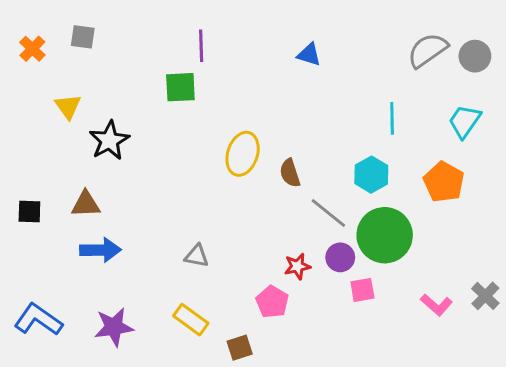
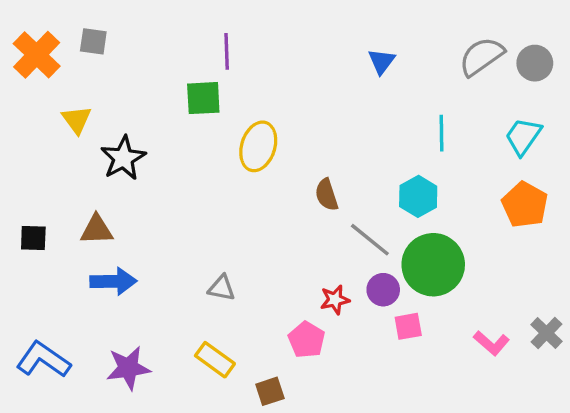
orange cross: (32, 49) -> (37, 55), size x1.6
blue triangle: (309, 55) -> (382, 61), moved, turned 50
yellow ellipse: (243, 154) -> (258, 146), moved
orange pentagon: (444, 182) -> (525, 205), moved

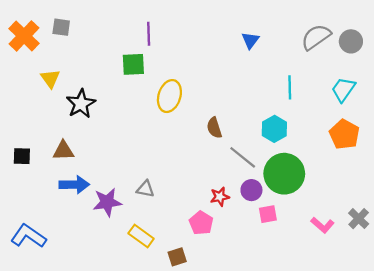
purple star: (128, 368) -> (107, 202), moved

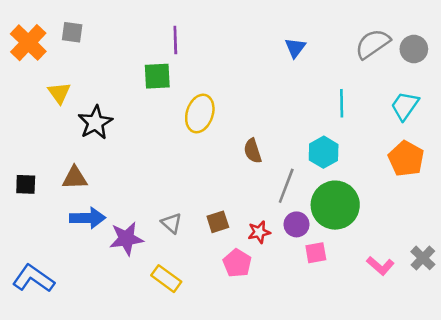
gray line: (243, 157) -> (286, 186), turned 72
gray triangle: (145, 189) -> (171, 223), turned 30
brown square: (177, 257) -> (218, 222), moved

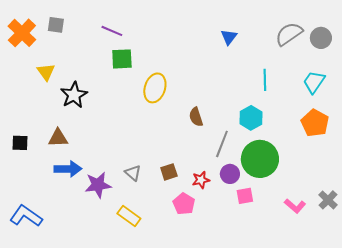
purple line: (175, 40) -> (112, 31), moved, turned -65

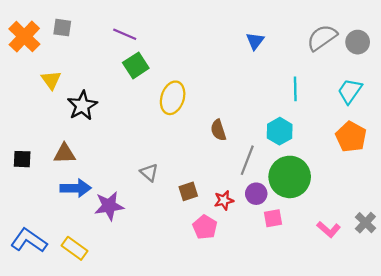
green square: (122, 59) -> (136, 65), turned -30
gray triangle: (133, 173) -> (149, 172), moved
yellow rectangle: (129, 216) -> (75, 248), moved

